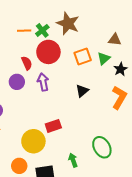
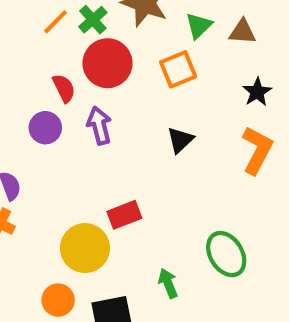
orange line: (24, 31) -> (55, 22), turned -40
green triangle: (104, 58) -> (199, 26), moved

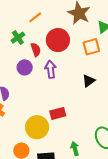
green cross: (93, 20) -> (18, 38), moved

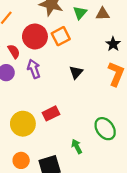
orange square: (91, 47) -> (61, 36), moved
yellow circle: (37, 127) -> (23, 124), moved

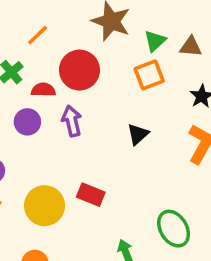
orange square: (61, 36) -> (149, 75), moved
red semicircle: (14, 51) -> (43, 90), turned -64
red rectangle: (51, 113) -> (91, 195), turned 42

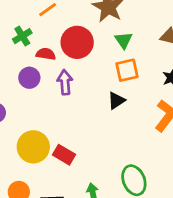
green triangle: (155, 41) -> (124, 40), moved, turned -30
orange square: (149, 75) -> (127, 70), moved
red rectangle: (91, 195) -> (64, 155), moved

